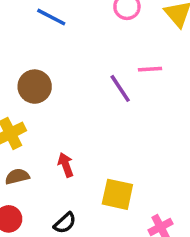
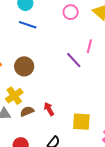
pink line: (150, 69) -> (89, 46), turned -64
brown semicircle: (17, 176) -> (27, 111), moved

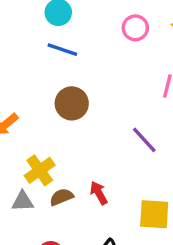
purple line: (74, 60) -> (144, 140), moved
brown circle: (24, 66) -> (72, 103), moved

